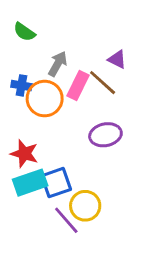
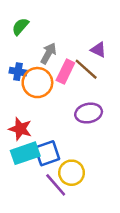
green semicircle: (24, 32) -> (20, 27), turned 96

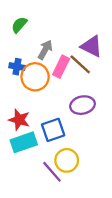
purple triangle: (98, 50) -> (92, 46), size x1.5
blue square: (47, 153) -> (53, 130), moved

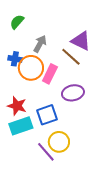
pink rectangle: (61, 67) -> (50, 74), moved

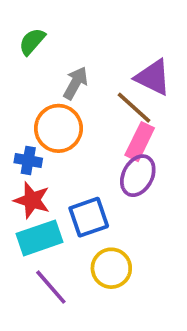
blue cross: (15, 59) -> (28, 160), moved
pink rectangle: (50, 74) -> (140, 142), moved
purple ellipse: (73, 93) -> (138, 176), turned -50
purple line: (46, 152) -> (51, 287), moved

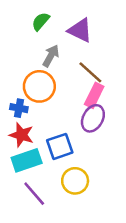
green semicircle: (32, 41) -> (41, 21), moved
purple triangle: (153, 77) -> (80, 30), moved

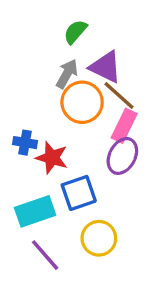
green semicircle: (41, 21) -> (75, 32), moved
purple triangle: (80, 30) -> (106, 67), moved
orange circle: (39, 86) -> (82, 102), moved
red star: (21, 135) -> (52, 158), moved

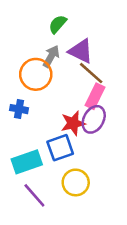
orange circle: (82, 102) -> (36, 74), moved
red star: (52, 158) -> (73, 123), moved, turned -30

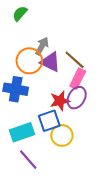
green semicircle: (58, 24) -> (20, 14), moved
purple triangle: (81, 51) -> (50, 62), moved
blue cross: (19, 109) -> (16, 89), size x1.6
yellow circle: (76, 182) -> (62, 135), moved

